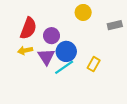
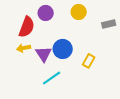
purple circle: (51, 36) -> (46, 13), moved
cyan line: (64, 67) -> (52, 78), moved

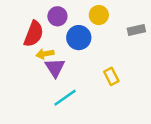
yellow arrow: (24, 48) -> (45, 54), moved
blue circle: (63, 49) -> (79, 38), moved
yellow rectangle: (89, 61) -> (111, 76), turned -56

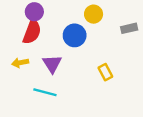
purple circle: (57, 16) -> (34, 12), moved
yellow arrow: (45, 54) -> (20, 63), moved
cyan line: (65, 98) -> (45, 92), moved, turned 50

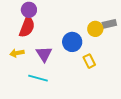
yellow circle: (94, 14) -> (95, 29), moved
blue circle: (75, 35) -> (72, 42), moved

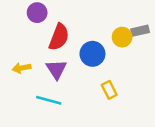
red semicircle: (27, 27) -> (59, 37), moved
yellow rectangle: (89, 61) -> (109, 90), moved

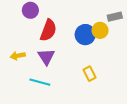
gray rectangle: (140, 31) -> (115, 17), moved
blue circle: (92, 54) -> (85, 35), moved

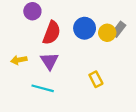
gray rectangle: (115, 17) -> (119, 29), moved, turned -40
blue circle: (85, 35) -> (85, 28), moved

